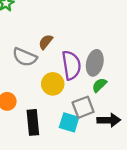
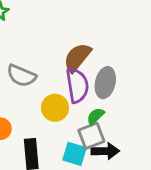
brown semicircle: (46, 42) -> (77, 57), moved, size x1.6
green semicircle: (99, 85) -> (96, 116), moved
black arrow: (109, 120) -> (105, 151), moved

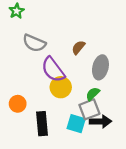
brown semicircle: (77, 57) -> (78, 47), size x0.6
gray semicircle: (21, 76) -> (34, 43), moved
purple semicircle: (77, 85) -> (53, 70), moved, turned 152

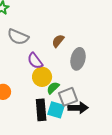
purple semicircle: (53, 70) -> (35, 61), size x0.7
green semicircle: (93, 94) -> (53, 88), moved
black rectangle: (42, 124) -> (41, 110), moved

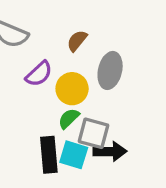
purple semicircle: (35, 61) -> (39, 74), turned -96
yellow circle: (42, 77) -> (72, 89), moved
gray square: (68, 97) -> (93, 133), turned 36

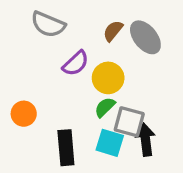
gray ellipse: (110, 70) -> (145, 37), moved, turned -52
black arrow: (110, 151) -> (145, 140), turned -96
black rectangle: (49, 155) -> (66, 148), moved

